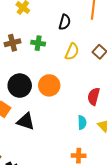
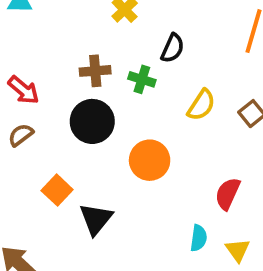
black semicircle: (65, 22) -> (173, 48), moved
black circle: (20, 86) -> (92, 121), moved
black triangle: (26, 121) -> (96, 219), turned 42

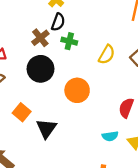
black semicircle: (173, 48) -> (58, 22), moved
brown cross: (95, 71) -> (40, 38), turned -30
cyan semicircle: (199, 238) -> (110, 136), turned 77

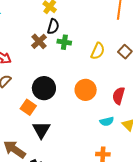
black circle: (41, 69) -> (44, 88), moved
orange circle: (77, 90) -> (86, 90), moved
black triangle: (46, 128) -> (41, 130), moved

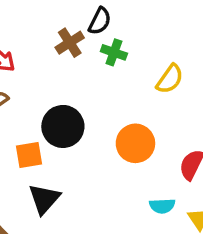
orange square: (28, 107) -> (29, 155), turned 35

